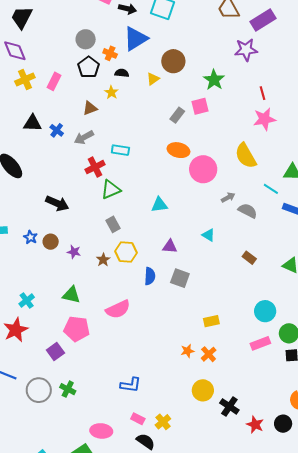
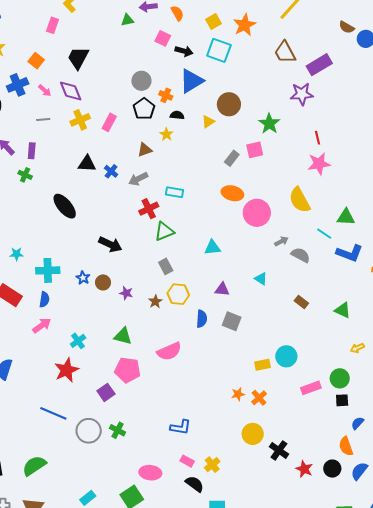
cyan circle: (265, 311) -> (286, 356), moved

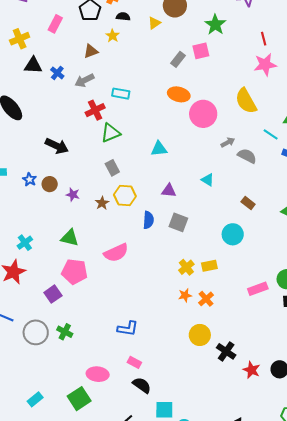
yellow cross: (80, 120) -> (20, 39), moved
cyan circle: (286, 356) -> (233, 234), moved
yellow cross: (212, 465) -> (186, 267), moved

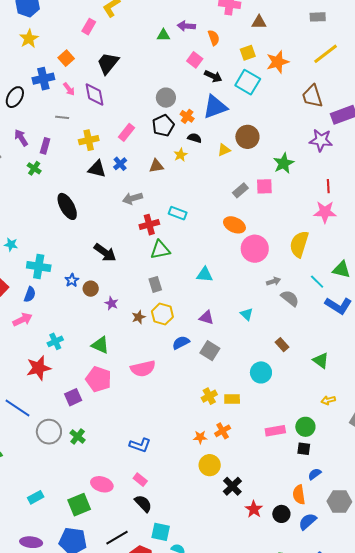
blue cross: (57, 73) -> (120, 164), moved
gray arrow: (84, 80) -> (132, 198), moved
yellow semicircle: (246, 101) -> (299, 244), turned 36
blue semicircle: (148, 220) -> (181, 343), turned -132
orange star: (185, 295) -> (200, 437), moved

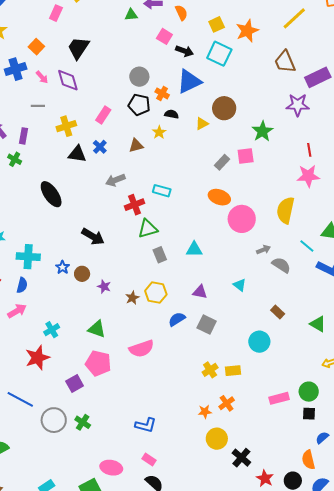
black pentagon: (163, 125) -> (139, 105), turned -30
gray rectangle: (155, 284) -> (160, 255), moved

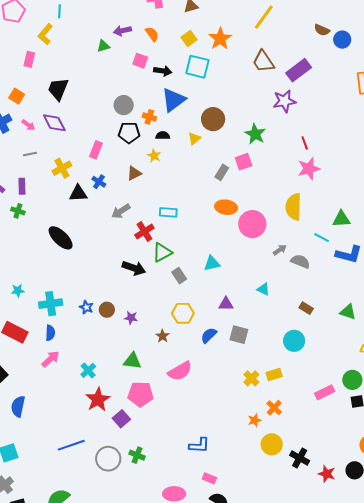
black arrow: (93, 237) -> (134, 268), moved
brown star: (132, 298) -> (162, 336), moved
red star: (37, 358) -> (98, 400), moved
blue line: (20, 399) -> (71, 445), turned -36

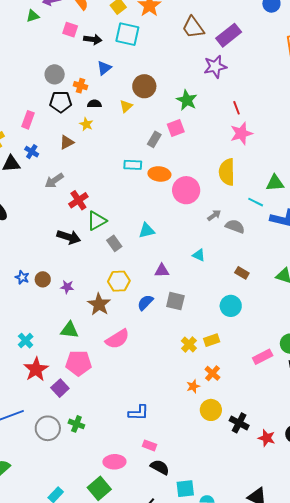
blue triangle: (173, 100) -> (104, 68), size x0.6
cyan rectangle: (168, 212) -> (133, 165), moved
brown star: (162, 336) -> (99, 304), size x1.6

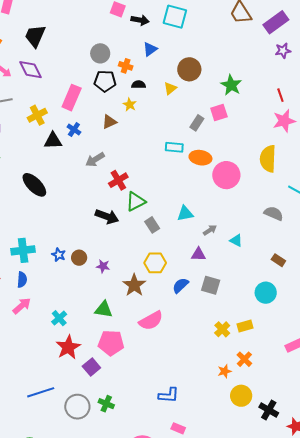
purple star: (215, 67) -> (283, 51), moved, size x0.7
pink rectangle: (28, 120) -> (72, 98), size x1.4
gray arrow: (214, 215) -> (210, 230), moved

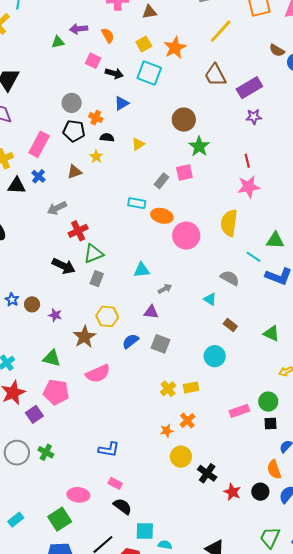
brown circle: (189, 69) -> (184, 120), moved
gray rectangle: (152, 225) -> (97, 279), moved, turned 49
cyan triangle: (236, 240) -> (210, 299), moved

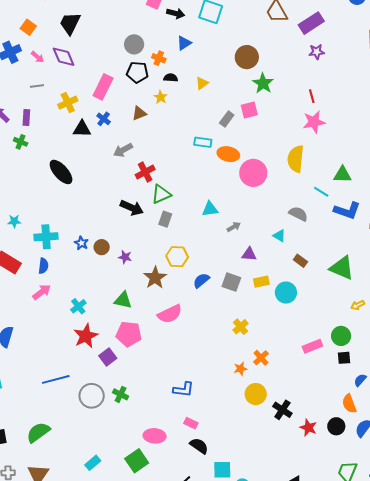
purple triangle: (151, 312) -> (249, 254), moved
green triangle: (271, 333) -> (342, 268), size x1.5
yellow rectangle: (191, 387) -> (261, 282), moved

